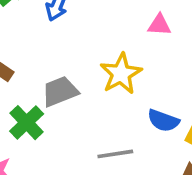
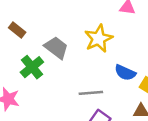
gray trapezoid: (60, 91) -> (56, 48), turned 55

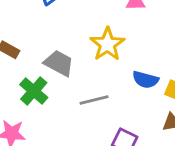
gray line: (91, 93) -> (94, 100), moved

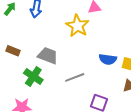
yellow star: (107, 44) -> (77, 26), moved

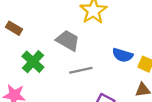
gray trapezoid: (48, 56) -> (68, 40), moved

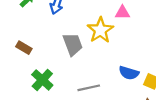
gray trapezoid: (68, 40) -> (73, 44), moved, turned 40

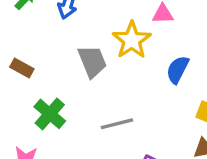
blue semicircle: (129, 73) -> (178, 70), moved, turned 102

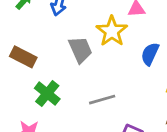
brown rectangle: (22, 68) -> (23, 57), size x1.4

